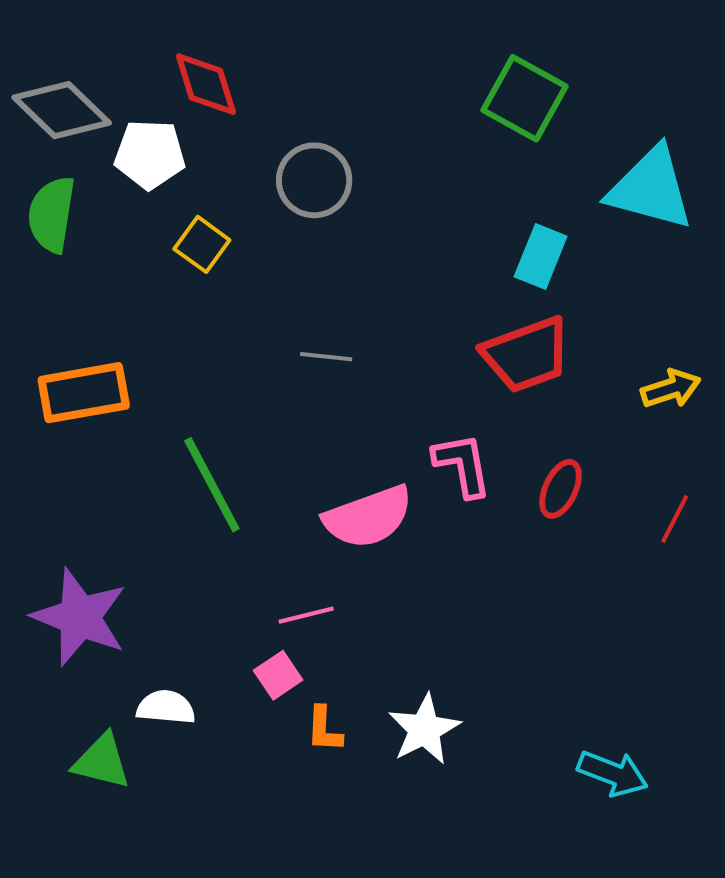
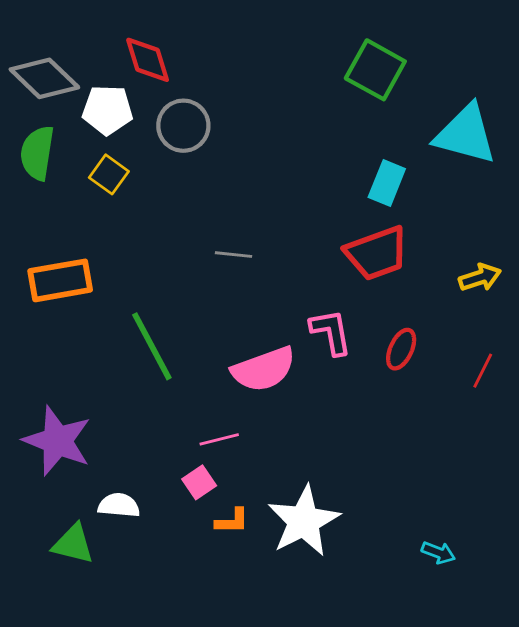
gray circle: (314, 180) -> (183, 126), moved
yellow square: (202, 244) -> (109, 174), moved
orange L-shape: (324, 729) -> (232, 521), turned -93
white star: (424, 729) -> (304, 521), size x1.4
cyan arrow: (613, 773) -> (438, 553), size x0.7

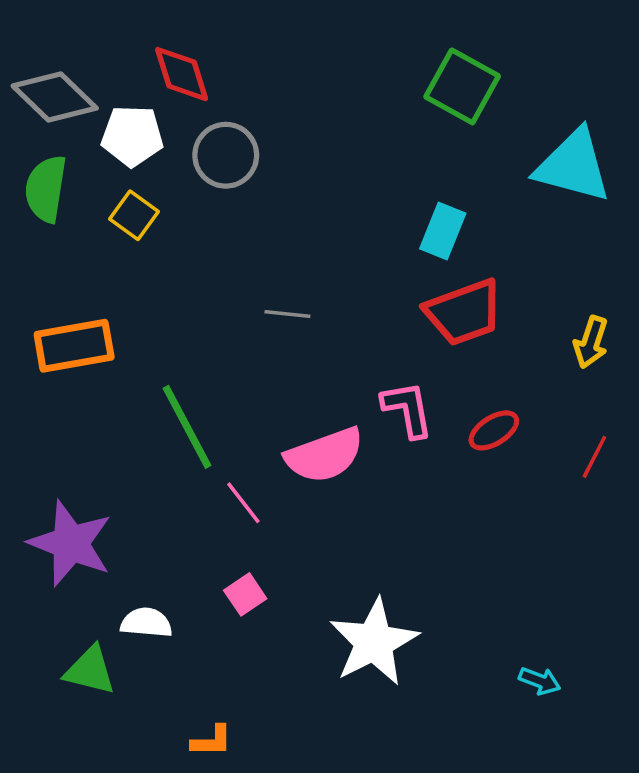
cyan rectangle: (387, 183) -> (443, 231), moved
yellow arrow: (480, 278) -> (591, 342), turned 126
red ellipse: (401, 349) -> (494, 430), turned 33
pink line: (219, 439) -> (243, 503), moved, turned 66
orange L-shape: (232, 521) -> (212, 741), moved

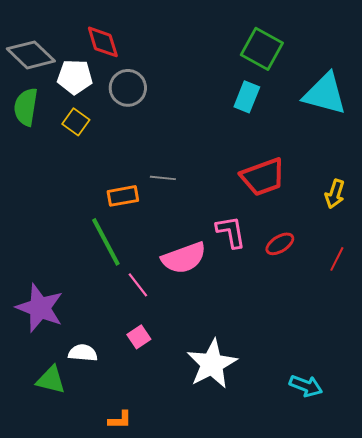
cyan rectangle: (443, 231) -> (247, 97), moved
orange rectangle: (74, 346) -> (123, 196), moved, size x0.7
cyan arrow: (540, 681) -> (306, 386), size x1.4

